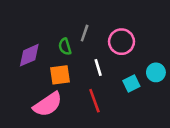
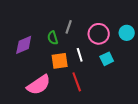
cyan circle: (156, 72) -> (127, 33), moved
orange square: (60, 75) -> (60, 61), moved
cyan square: (131, 83) -> (107, 59), moved

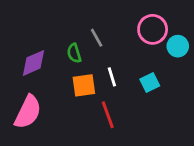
gray line: (69, 27) -> (97, 38), turned -48
pink circle: (99, 34) -> (153, 29), moved
pink semicircle: (39, 85) -> (28, 112), moved, turned -30

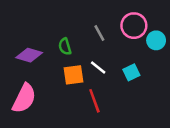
gray line: (97, 38) -> (99, 33), moved
purple diamond: (33, 63) -> (29, 55), turned 40
white line: (112, 77) -> (98, 67), turned -35

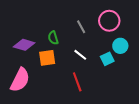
cyan circle: (156, 40) -> (120, 46), moved
orange square: (73, 75) -> (47, 58), moved

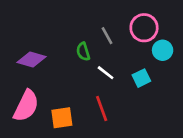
green semicircle: (53, 38) -> (83, 52), moved
cyan circle: (120, 46) -> (163, 50), moved
orange square: (47, 58) -> (62, 118), moved

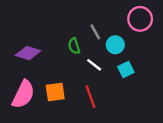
pink circle: (144, 28) -> (140, 19), moved
cyan circle: (163, 50) -> (115, 45), moved
orange square: (62, 118) -> (55, 92), moved

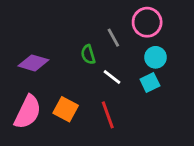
pink circle: (140, 19) -> (147, 22), moved
cyan circle: (115, 45) -> (155, 57), moved
orange square: (55, 92) -> (66, 109), turned 36

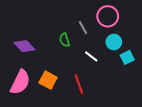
purple diamond: (33, 63) -> (24, 46), turned 30
white line: (112, 77) -> (91, 56), moved
cyan square: (150, 83) -> (127, 57), moved

